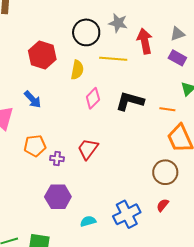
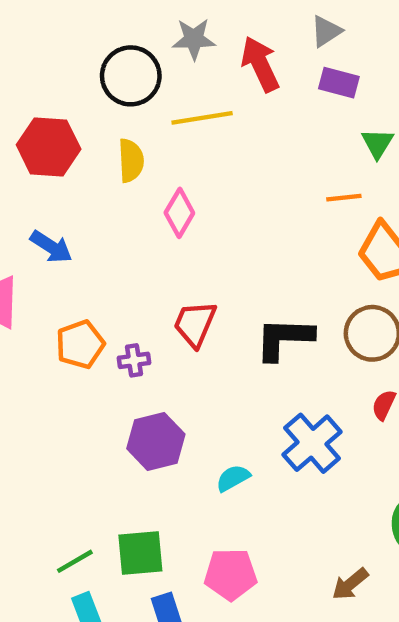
black L-shape: (130, 101) -> (284, 339), moved

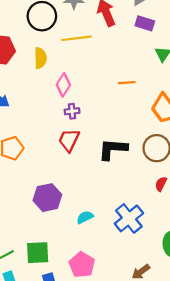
orange line: (344, 198) -> (127, 83), moved
purple cross: (134, 360) -> (72, 111), moved
blue cross: (312, 443) -> (129, 218), moved
pink pentagon: (231, 574) -> (82, 265), turned 30

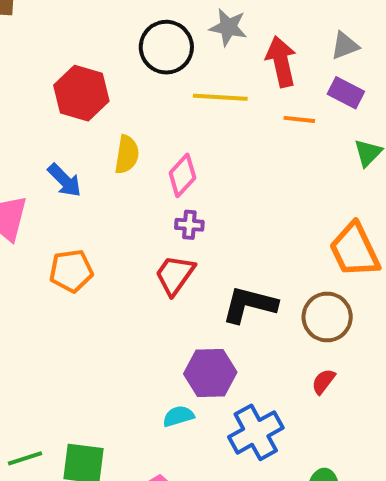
yellow semicircle: (40, 58) -> (127, 155), moved
orange line: (127, 83) -> (299, 119), moved
purple hexagon: (47, 198) -> (210, 373), moved

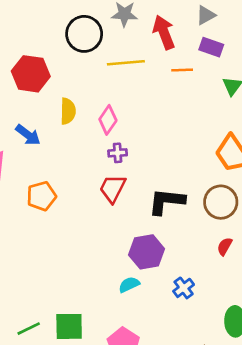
blue cross: (256, 432) -> (184, 288), size x0.6

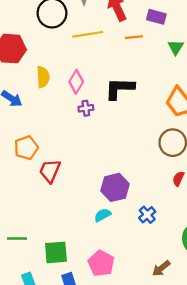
red trapezoid: (113, 189) -> (50, 171), moved
black L-shape: (167, 201) -> (120, 88), moved
green line: (29, 329) -> (17, 238), moved, turned 30

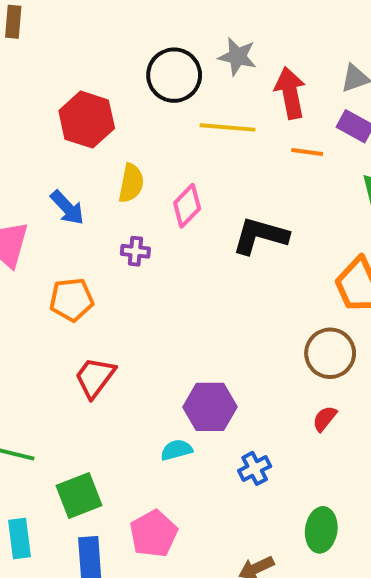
purple cross: (86, 108) -> (135, 251), moved
red trapezoid: (50, 171) -> (95, 377), moved
green square: (56, 252) -> (79, 496), turned -30

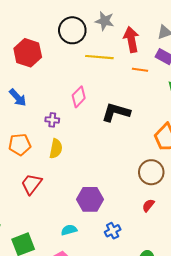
yellow semicircle: (131, 183) -> (56, 149), moved
cyan semicircle: (176, 450) -> (69, 230), moved

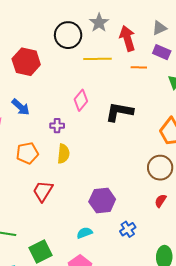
gray star: (105, 21) -> (99, 23), turned 30

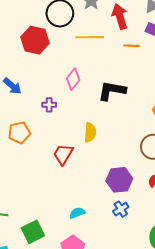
red hexagon: (26, 62) -> (35, 40), moved
yellow semicircle: (63, 154) -> (90, 133), moved
red trapezoid: (43, 191) -> (63, 154), moved
purple hexagon: (102, 200) -> (119, 180), moved

